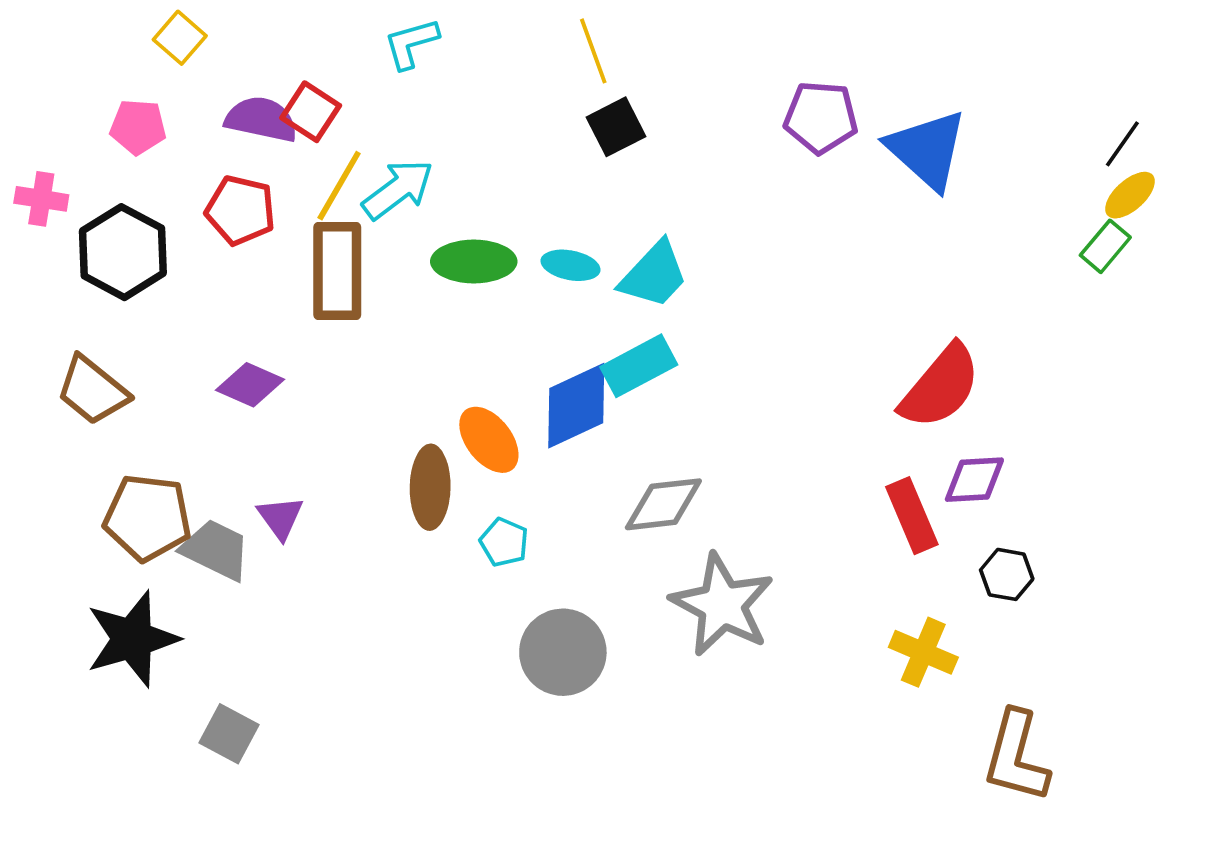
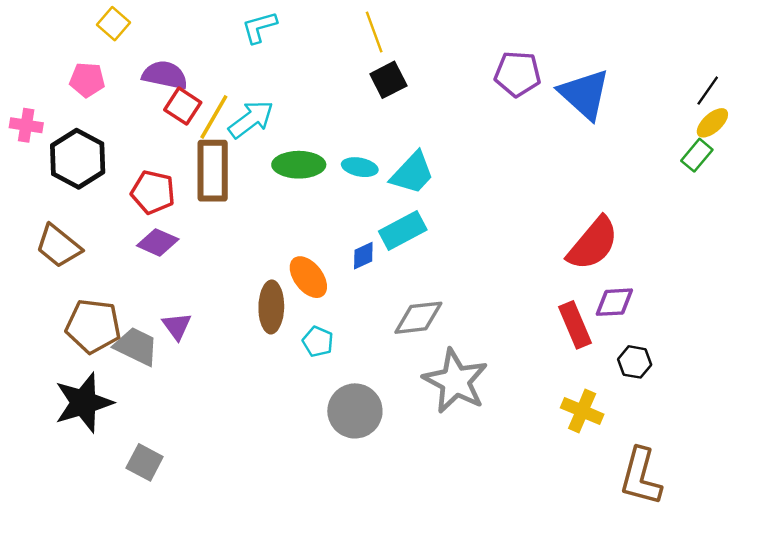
red square: (311, 112) -> (183, 106), moved
red pentagon: (240, 210) -> (153, 192), moved
blue diamond: (576, 406) -> (363, 256), size x0.5

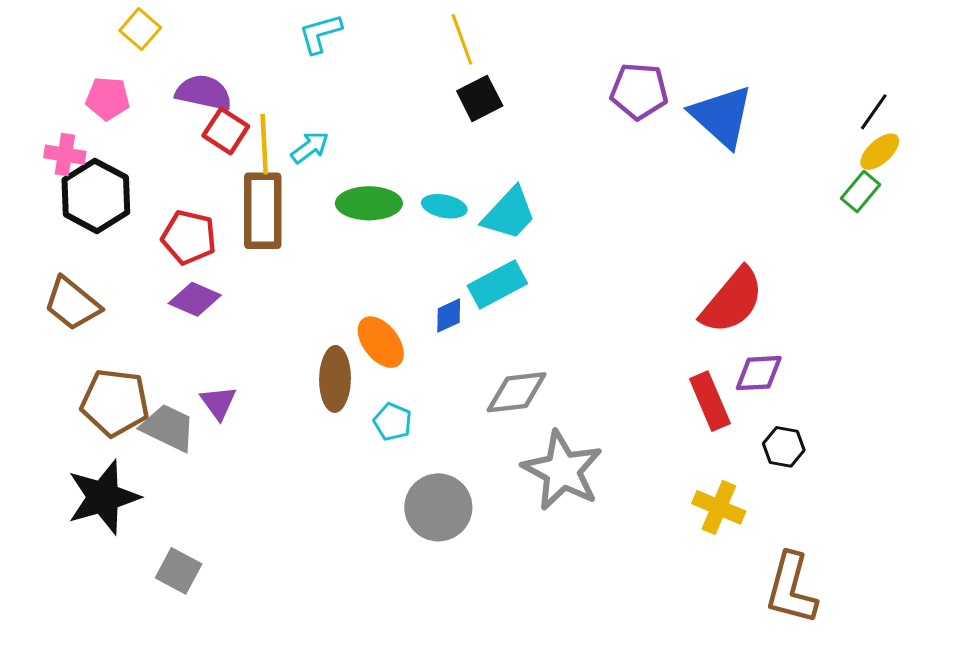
yellow line: (214, 117) -> (264, 144), turned -33
cyan arrow: (251, 119) -> (310, 147), size x0.7
pink cross: (26, 125) -> (65, 155), moved

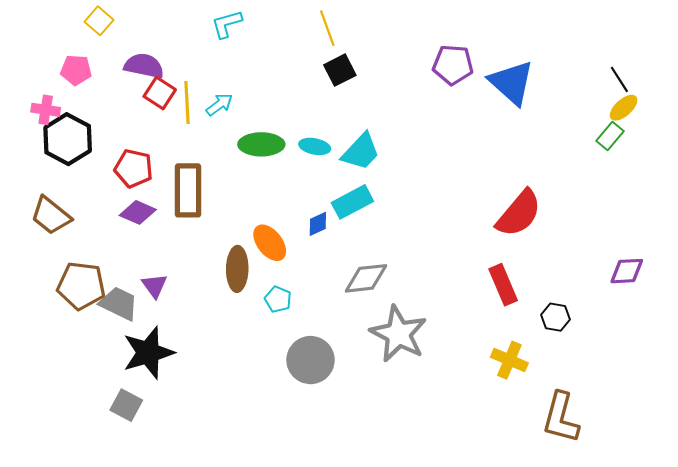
black line: (874, 112) -> (619, 79), turned -68
brown rectangle: (263, 211) -> (188, 190), moved
purple diamond: (759, 373) -> (627, 271), moved
black star: (103, 497) -> (148, 353), moved

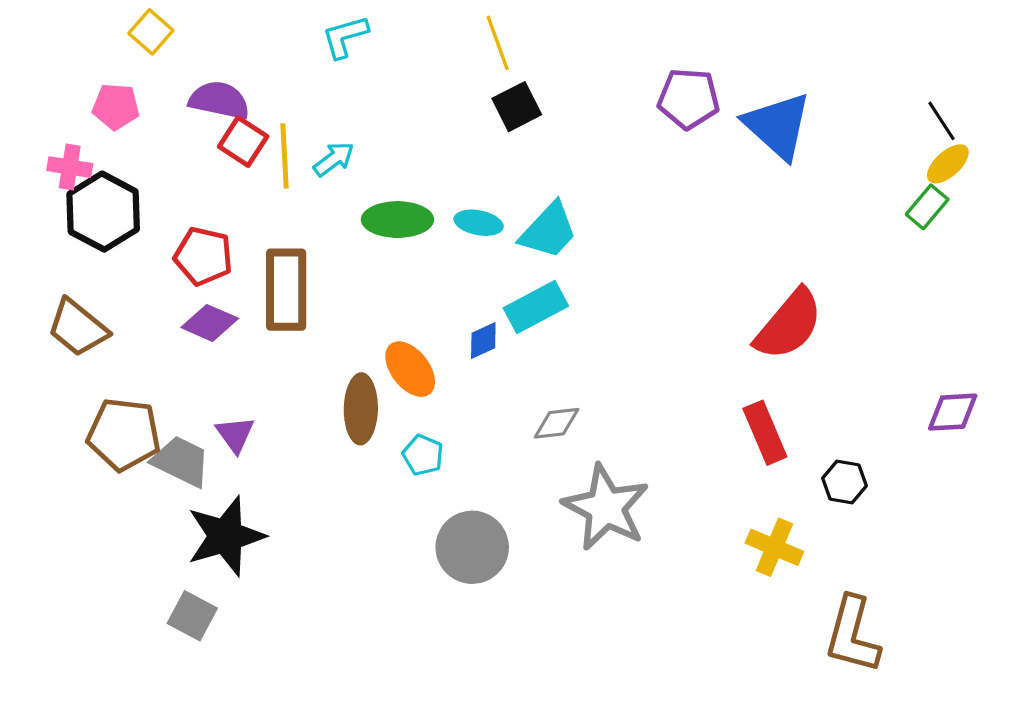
gray diamond: (366, 278) -> (557, 423), size x0.7

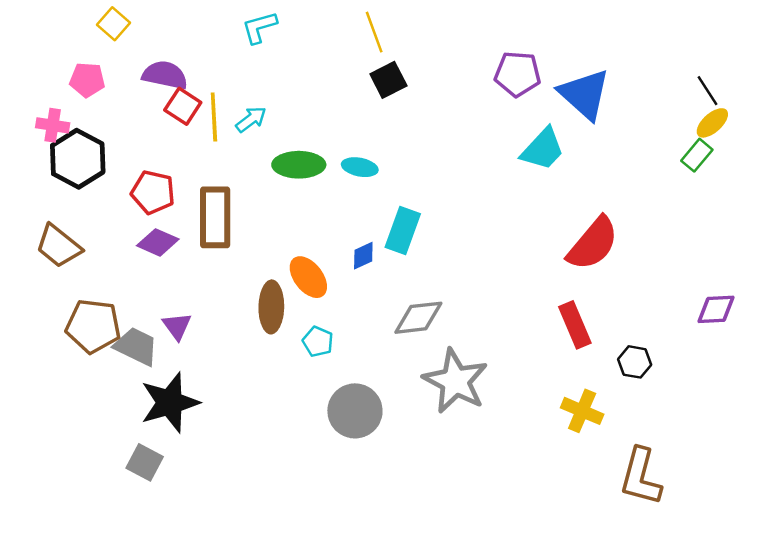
cyan trapezoid: (549, 231) -> (543, 149), moved
cyan rectangle: (536, 307) -> (403, 230), turned -42
gray diamond: (557, 423) -> (418, 318), size x1.4

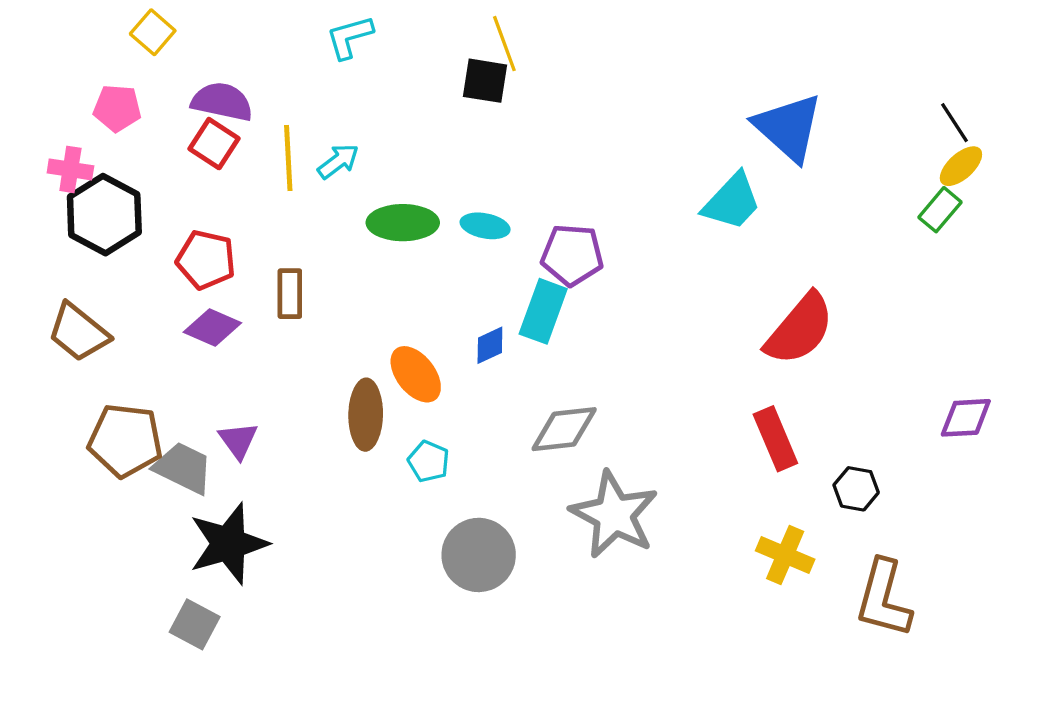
purple pentagon: (518, 74) -> (572, 255), moved
black square: (388, 80) -> (485, 81), moved, turned 36
red square: (183, 106) -> (214, 144), moved
brown rectangle: (215, 217) -> (290, 294), size x0.6
brown L-shape: (641, 477) -> (884, 599), moved

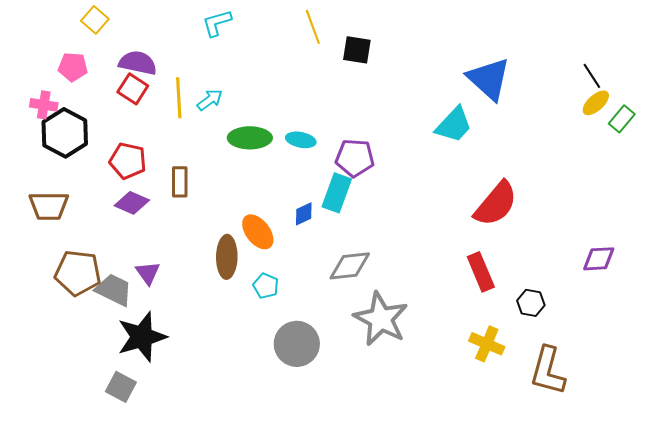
black square: (485, 81) -> (357, 50), moved
green rectangle: (940, 210) -> (622, 119), moved
brown trapezoid: (79, 332) -> (49, 206), turned -39

